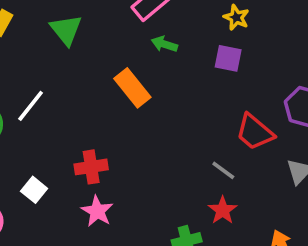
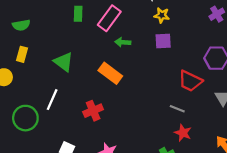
green triangle: (66, 30) -> (64, 62), moved
red cross: (91, 167) -> (93, 111), moved

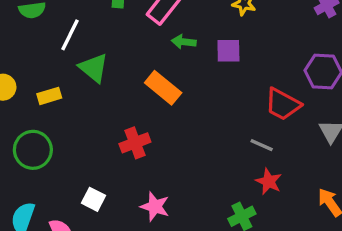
purple square: (163, 41) -> (228, 51), moved
yellow rectangle: (22, 54) -> (49, 96), moved, turned 56
white line: (52, 100) -> (70, 35), moved

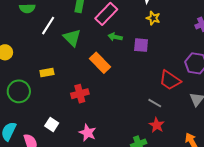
green triangle: (94, 68) -> (72, 38), moved
yellow rectangle: (49, 96) -> (47, 73), moved

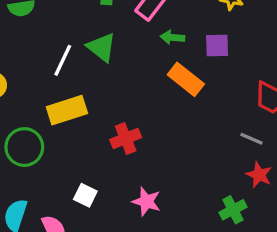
white line: (48, 26) -> (63, 60), moved
orange rectangle: (100, 63) -> (186, 79), moved
yellow rectangle: (47, 73) -> (67, 110), size x1.6

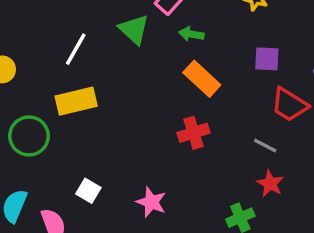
purple square: (217, 46) -> (267, 59), moved
green triangle: (102, 47) -> (134, 29), moved
red cross: (126, 138) -> (194, 133), moved

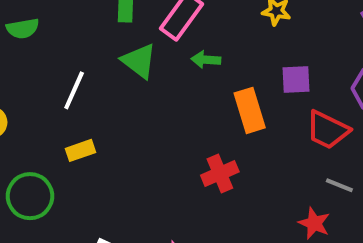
orange rectangle: (202, 79) -> (250, 110), moved, turned 36
yellow rectangle: (76, 101) -> (80, 150), size x0.6
gray line: (265, 146) -> (339, 185), moved

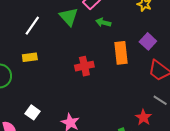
purple square: (296, 80) -> (148, 41), turned 35
red cross: (220, 174) -> (84, 66), moved

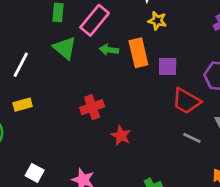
purple square: (148, 41) -> (168, 67), turned -35
orange rectangle: (121, 53) -> (138, 53), moved
red star: (143, 117) -> (121, 136), moved

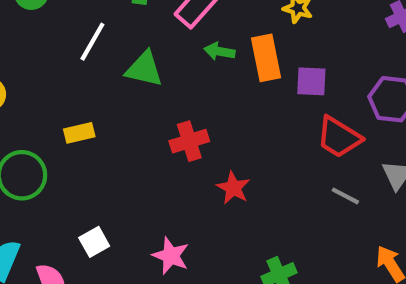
green triangle: (65, 48) -> (144, 69), moved, turned -30
white line: (21, 65) -> (92, 42), moved
white square: (35, 173) -> (94, 242), turned 30

